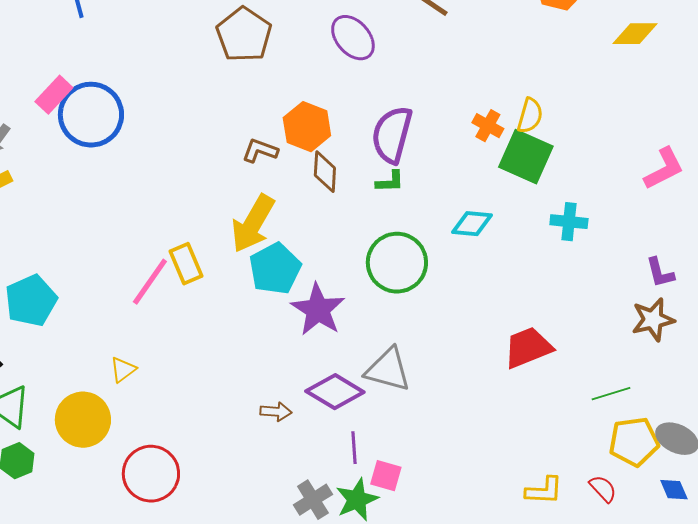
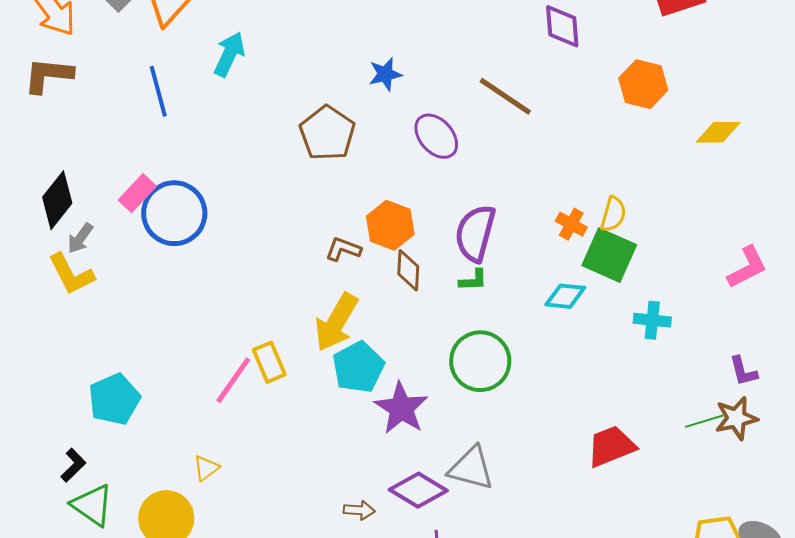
cyan diamond: (472, 224) -> (565, 296), moved
green line: (611, 394) -> (704, 421), moved

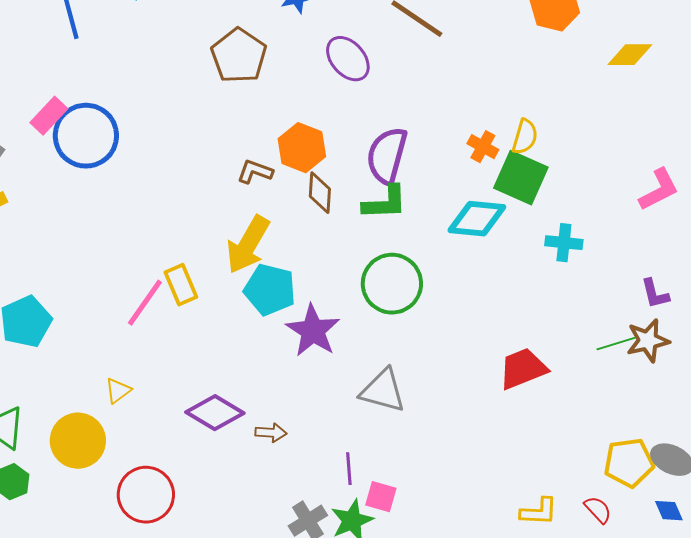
green L-shape: (473, 280) -> (385, 203), size x1.6
cyan diamond: (565, 296) -> (477, 219), size x1.4
cyan pentagon: (358, 367) -> (270, 290), turned -30
purple diamond: (418, 490) -> (215, 413), moved

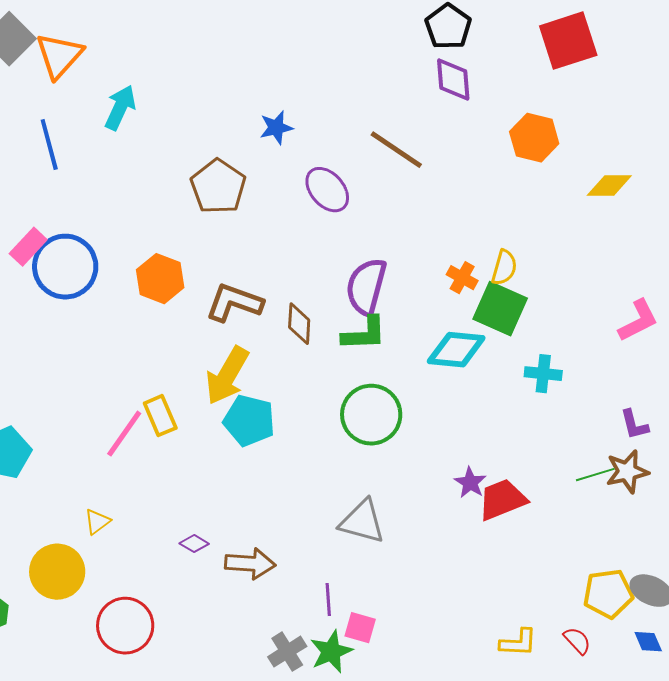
orange hexagon: (302, 148) -> (160, 279), moved
brown L-shape: (255, 172) -> (234, 303), size x1.6
purple star: (313, 331) -> (470, 483), moved, size x0.6
purple diamond: (215, 413) -> (194, 544), size x0.5
brown arrow: (271, 433) -> (250, 564), size x1.6

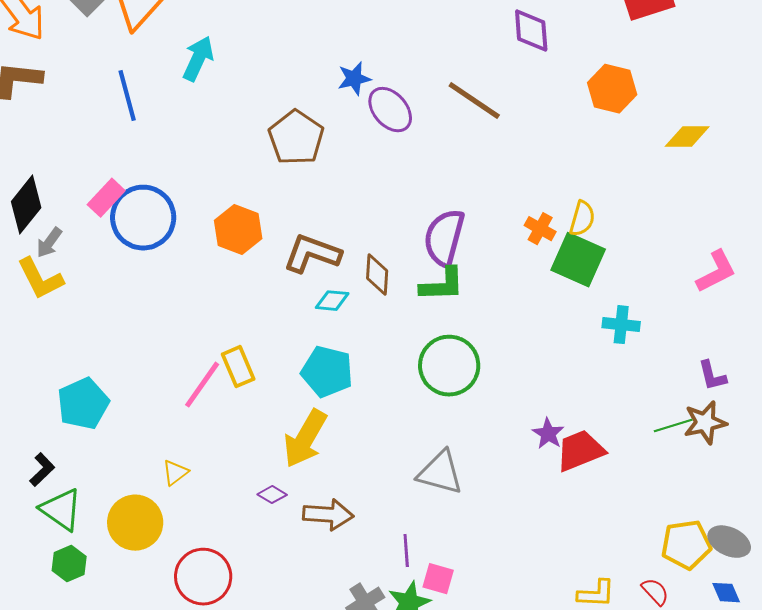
purple ellipse: (327, 190) -> (390, 110), moved
cyan diamond: (456, 350) -> (332, 301), moved, size x0.6
yellow arrow: (227, 376) -> (305, 439), moved

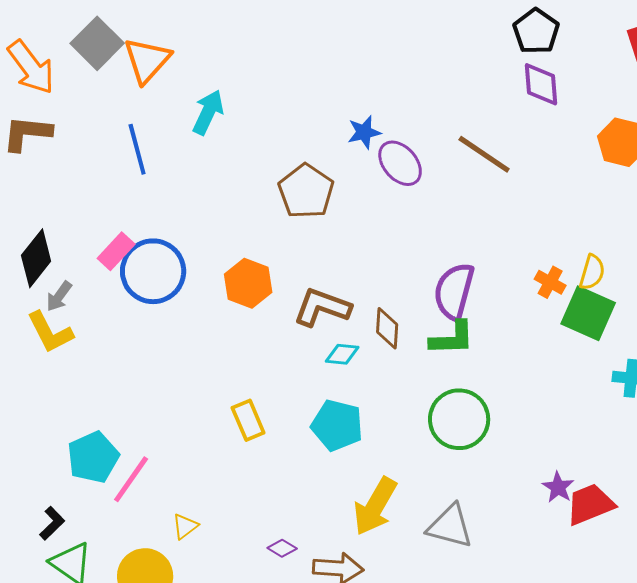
pink line: (202, 385) -> (131, 479), moved
yellow arrow: (305, 439) -> (375, 506), moved

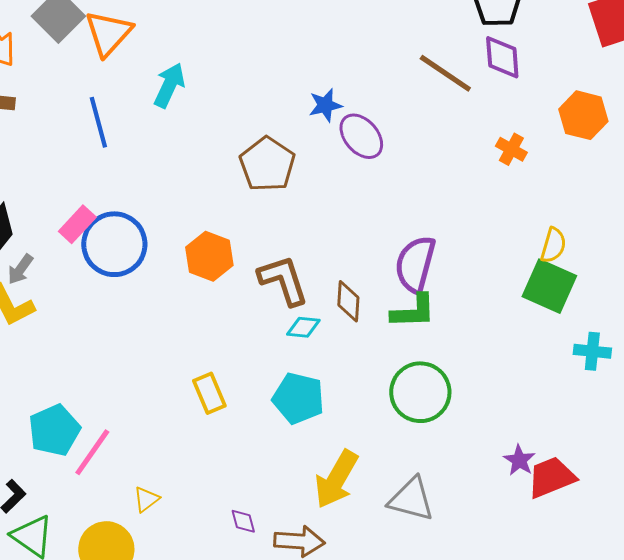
brown line: (484, 154) -> (445, 73), moved
orange cross: (550, 282) -> (511, 149), moved
brown L-shape: (322, 307) -> (283, 280), turned 52
purple diamond: (282, 548) -> (243, 521), turned 44

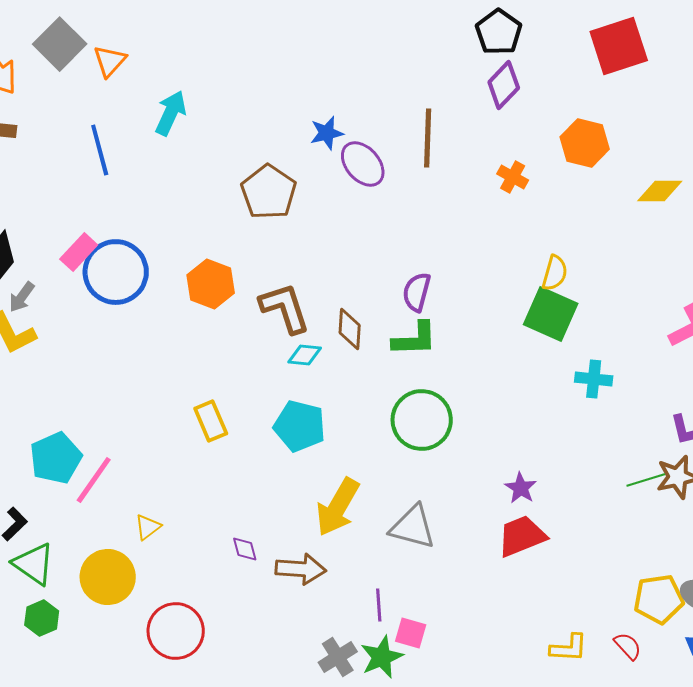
orange triangle: (108, 33) -> (110, 61), size x0.7
purple diamond: (502, 57) -> (504, 85), turned 48
brown line: (445, 73) -> (428, 138), moved, turned 58
purple semicircle: (415, 264) -> (417, 292), size x0.7
red trapezoid: (551, 477) -> (522, 536), moved

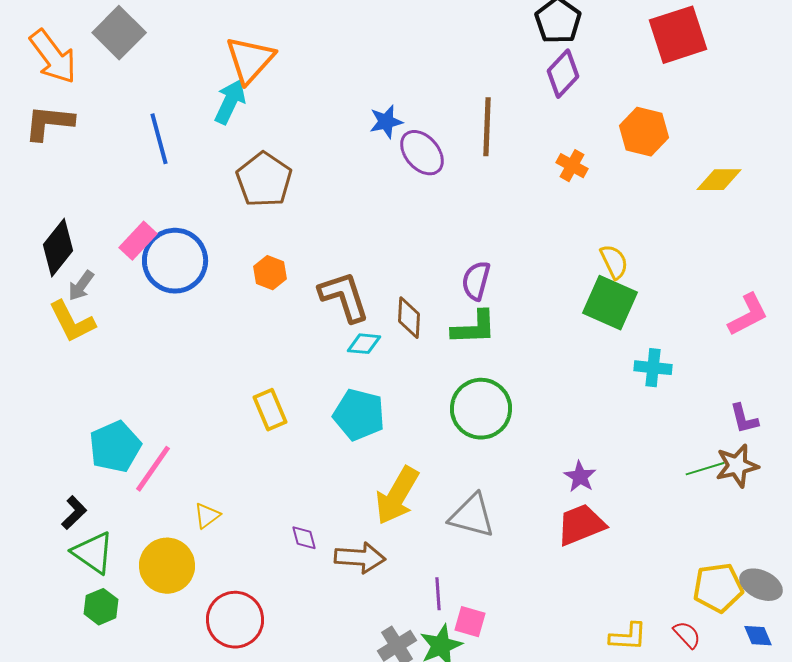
orange triangle: (110, 61) -> (250, 60), moved, size x1.5
brown pentagon: (269, 192) -> (264, 180), moved
yellow semicircle: (555, 273) -> (614, 262), turned -42
orange hexagon: (211, 284) -> (270, 273), size x0.7

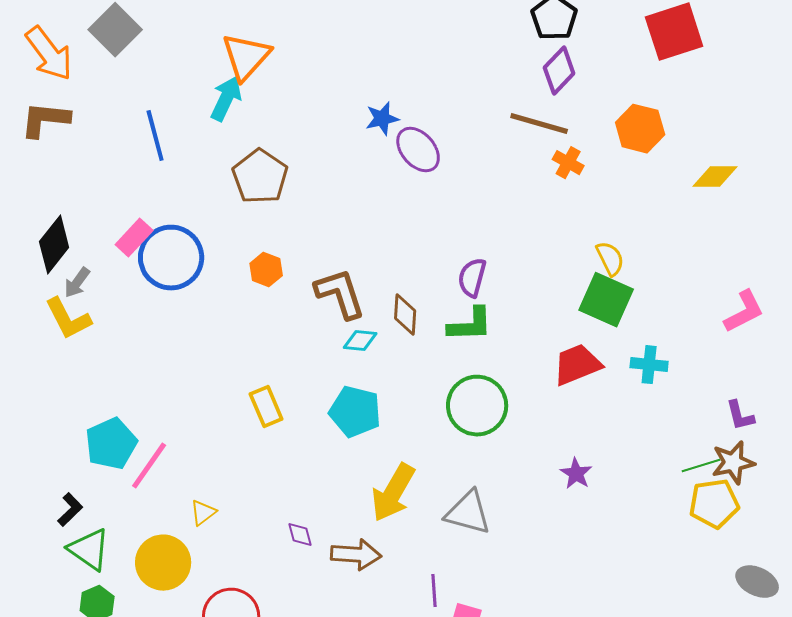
brown line: (487, 127) -> (539, 124), moved, turned -76
red trapezoid: (581, 525) -> (577, 365), moved
yellow pentagon: (718, 588) -> (714, 504), moved

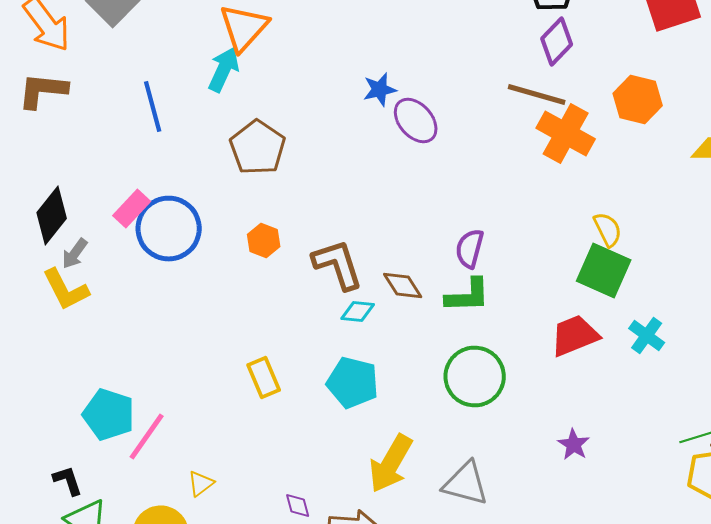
orange cross: (568, 163) -> (566, 134), size x1.8
brown diamond: (405, 315) -> (403, 286), turned -36
cyan cross: (649, 365) -> (647, 336), turned 30
cyan pentagon: (111, 444) -> (109, 414), turned -30
black L-shape: (70, 510) -> (68, 480), turned -64

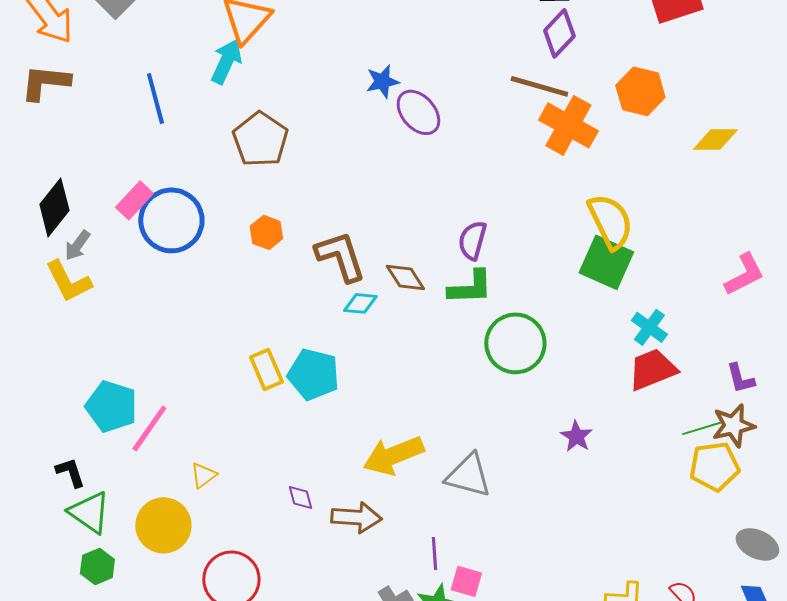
yellow semicircle: (608, 230) -> (610, 221), size x1.6
red trapezoid: (575, 336) -> (652, 369), moved
green circle: (475, 376) -> (515, 343), moved
cyan pentagon: (353, 382) -> (313, 374), moved
yellow arrow: (391, 464) -> (393, 455), turned 38

